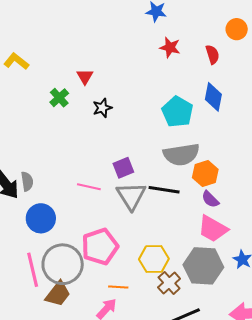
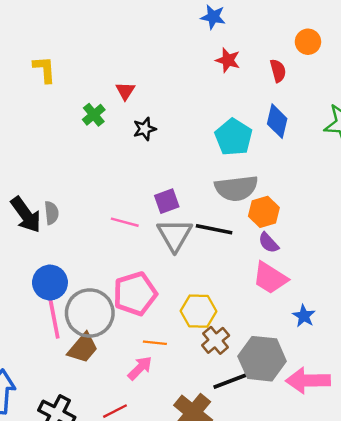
yellow L-shape: (16, 61) -> (44, 69), turned 45
blue circle: (41, 218) -> (50, 283), moved
gray hexagon: (203, 266) -> (262, 359), moved

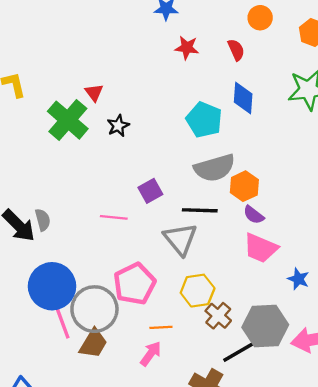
green cross: (94, 115) -> (68, 120), size x1.8
gray triangle: (175, 235) -> (180, 239), moved
blue circle: (50, 283) -> (52, 286), size x1.4

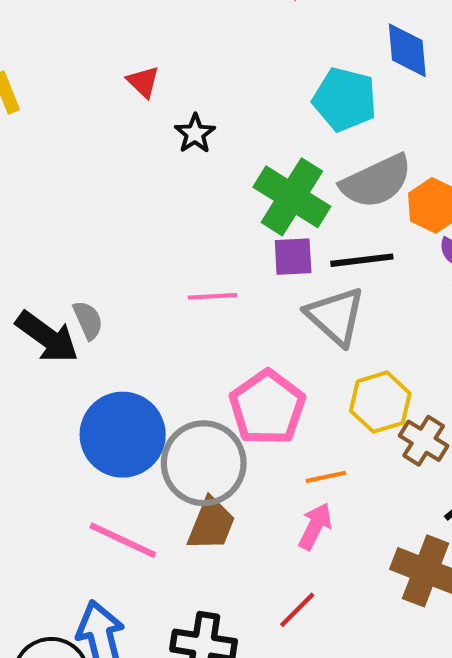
green cross: (68, 120) -> (292, 197), moved
purple square: (150, 191) -> (293, 257), moved, turned 35
pink line: (61, 319) -> (123, 540), moved, turned -36

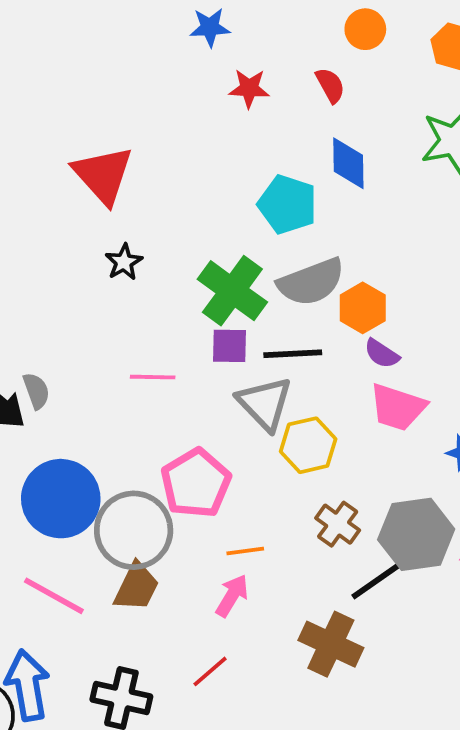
red triangle: (143, 82) -> (103, 175), size x2.0
black star: (195, 134) -> (124, 262), moved
yellow hexagon: (380, 402) -> (308, 445), moved

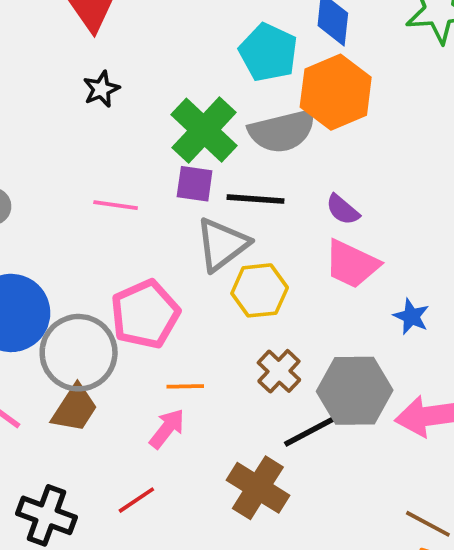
orange hexagon: (363, 308) -> (336, 92), moved, size x1.5
gray triangle: (265, 403) -> (222, 244), turned 30

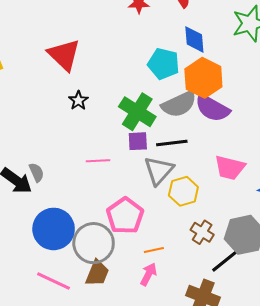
purple semicircle: (343, 210) -> (212, 108), moved, size x1.8

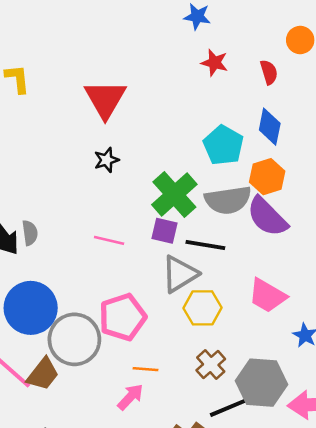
orange hexagon: (203, 78) -> (267, 177), size x0.7
brown trapezoid: (97, 273) -> (43, 374), moved

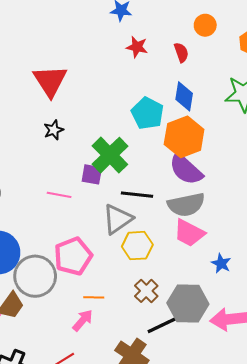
orange hexagon: (267, 177) -> (184, 137), size x1.4
gray semicircle: (228, 200) -> (186, 205), moved
purple square: (165, 231) -> (92, 174), moved

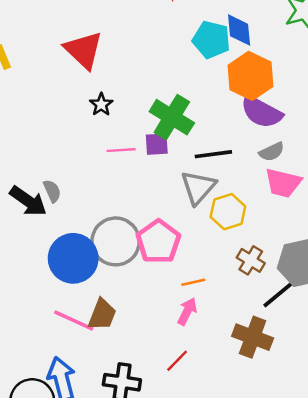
cyan pentagon: (147, 113) -> (211, 40), moved
pink line: (59, 195) -> (121, 150), moved
gray semicircle: (186, 205) -> (272, 152), size x0.6
gray circle: (35, 276) -> (116, 241), moved

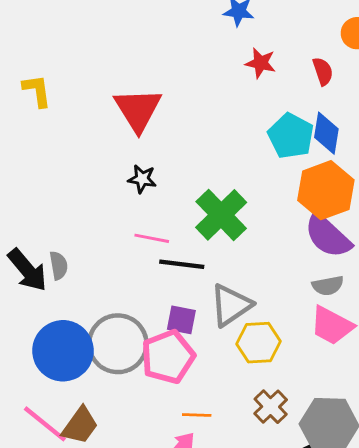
black star: (101, 105) -> (142, 179), turned 30
purple square: (157, 144) -> (181, 320), moved
black line: (213, 154) -> (182, 264), moved

